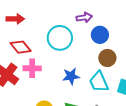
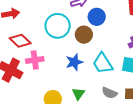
brown circle: (107, 58) -> (84, 35), moved

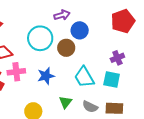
blue star: (74, 62) -> (46, 76), moved
green triangle: (78, 94) -> (66, 102), moved

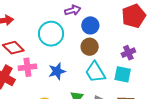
brown circle: (66, 48) -> (90, 47), moved

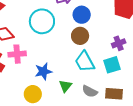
blue star: (57, 71) -> (43, 71), moved
cyan square: (123, 74) -> (112, 65), turned -30

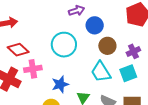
cyan circle: (42, 21) -> (64, 45), moved
brown circle: (80, 36) -> (107, 46), moved

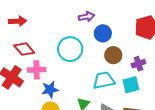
cyan trapezoid: (101, 72) -> (104, 80), turned 105
blue star: (60, 84) -> (50, 89), moved

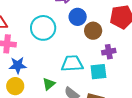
brown circle: (113, 55) -> (93, 31), moved

